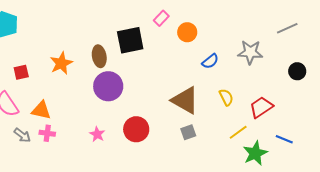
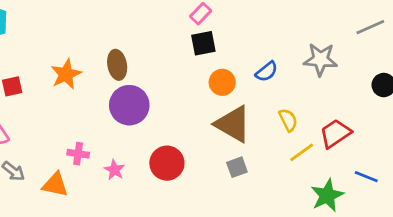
orange circle: (187, 32) -> (222, 82), moved
black square: (130, 40) -> (203, 43), moved, size x0.7
orange triangle: (41, 110) -> (55, 185), moved
yellow line: (238, 132) -> (302, 152), moved
pink cross: (47, 133) -> (78, 154), moved

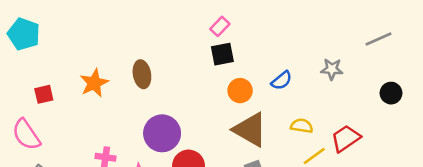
gray star: (320, 59) -> (332, 69), size x0.7
purple circle: (129, 105) -> (162, 133), moved
yellow semicircle: (288, 120) -> (302, 126), turned -55

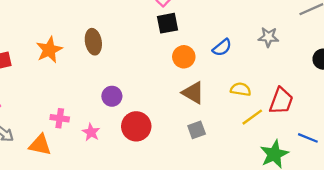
brown triangle: (250, 130) -> (193, 93), size x0.7
purple circle: (162, 133) -> (112, 96), size x0.6
red trapezoid: (346, 138) -> (281, 101), turned 144

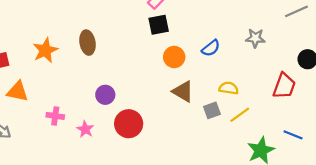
red trapezoid: (281, 101) -> (284, 86), moved
gray square: (197, 130) -> (212, 110), moved
orange triangle: (40, 145) -> (17, 91), moved

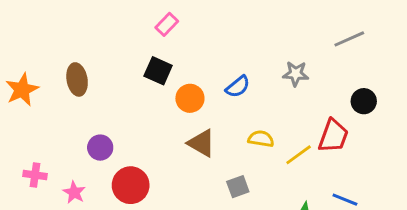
black square: (159, 25) -> (158, 71), moved, turned 35
gray square: (212, 110) -> (238, 187), moved
yellow line: (240, 115) -> (299, 155), moved

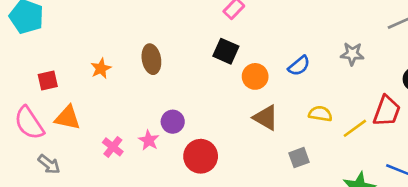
orange star: (22, 90) -> (101, 68), size x0.7
pink cross: (35, 175) -> (113, 147), turned 30
pink star: (74, 192) -> (149, 140), moved

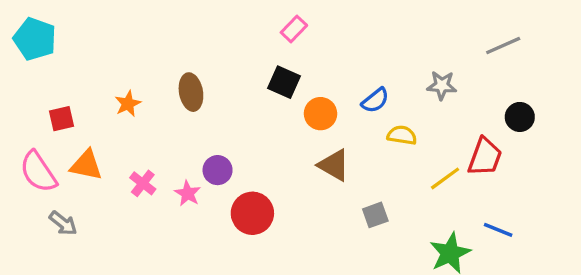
yellow semicircle: (320, 114) -> (402, 135), moved
pink cross: (113, 147) -> (143, 183), moved

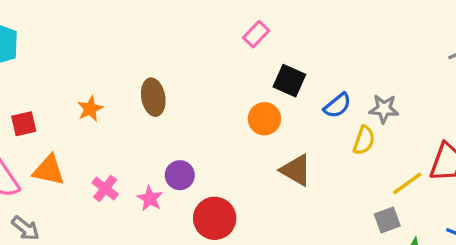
black square: (284, 82) -> (289, 81), moved
gray star: (442, 85) -> (384, 109), moved
orange circle: (321, 114) -> (264, 119), moved
yellow semicircle: (402, 135) -> (364, 140), turned 100
gray square: (375, 215) -> (387, 220), moved

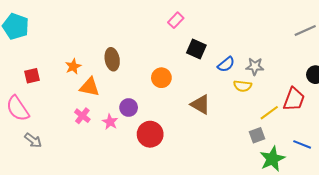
orange circle: (264, 119) -> (161, 78), moved
yellow semicircle: (364, 140) -> (243, 86), turned 78
orange triangle: (49, 170) -> (90, 87), moved

